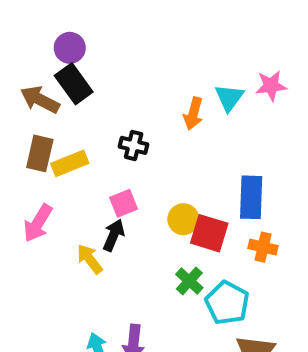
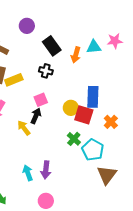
purple circle: (70, 48) -> (27, 26), moved
black rectangle: (74, 84) -> (52, 46), moved
cyan triangle: (229, 98) -> (94, 47), turned 49
blue rectangle: (251, 197) -> (93, 97), moved
orange cross: (263, 247) -> (111, 122), turned 32

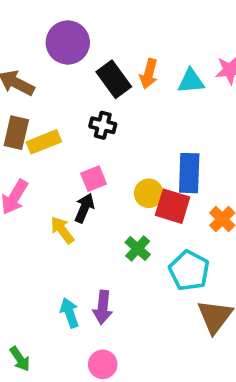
purple circle: (27, 26) -> (68, 42), size x1.5
orange arrow: (76, 55) -> (149, 74), moved
green cross: (74, 139) -> (138, 248), moved

